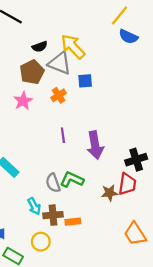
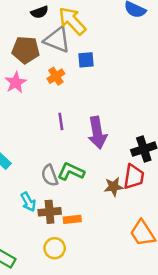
black semicircle: (40, 47) -> (40, 12), moved
brown pentagon: (32, 72) -> (26, 50), turned 30
yellow circle: (41, 242) -> (55, 248), moved

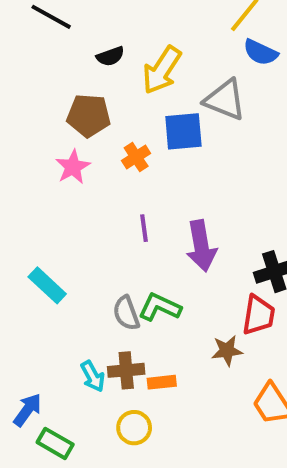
yellow arrow: (72, 21) -> (162, 70), turned -104
gray triangle: (57, 40) -> (225, 100), moved
blue square: (86, 60) -> (183, 131), size x1.5
brown star: (114, 187) -> (227, 351), moved
cyan arrow: (28, 202) -> (93, 376), moved

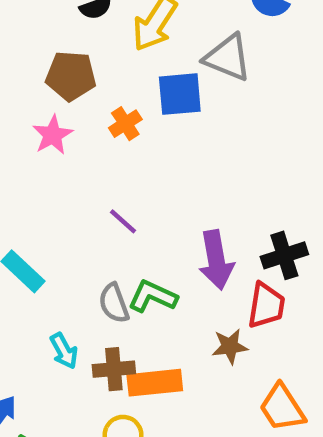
purple line: (144, 228) -> (123, 221), moved, turned -40
purple arrow: (201, 246) -> (216, 260), moved
cyan arrow: (93, 376) -> (64, 351), moved
orange rectangle: (162, 382) -> (155, 383), size x1.6

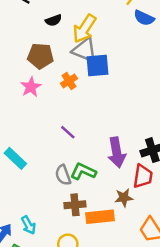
gray triangle: (228, 58) -> (84, 50), moved
cyan arrow: (64, 351) -> (28, 225), moved
brown cross: (114, 369) -> (75, 205), moved
orange rectangle: (155, 383) -> (100, 217), moved

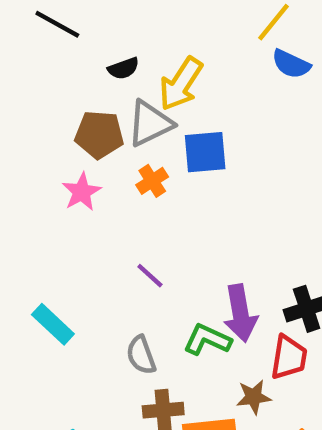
gray triangle: (84, 50) -> (150, 124), moved, turned -48
green L-shape: (83, 171) -> (207, 340), moved

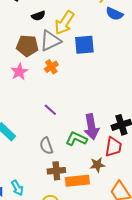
blue square: (205, 152) -> (84, 45), moved

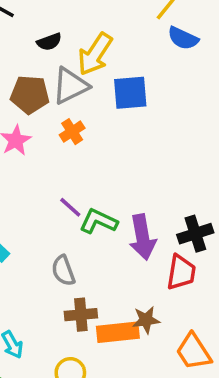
green L-shape: (76, 139) -> (98, 221), moved
brown star: (97, 165) -> (146, 320), moved

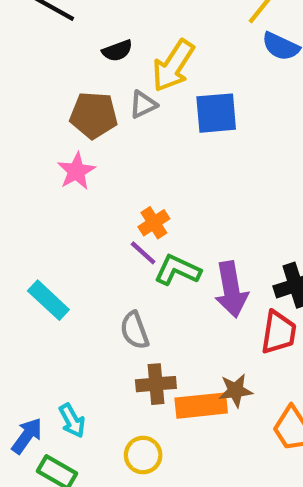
gray triangle: (70, 86) -> (143, 104), size x0.6
orange cross: (72, 132) -> (154, 223), moved

